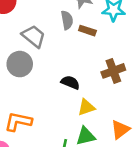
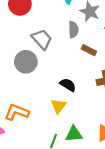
brown rectangle: (87, 31) -> (89, 50), moved
yellow triangle: (86, 107) -> (58, 106), moved, turned -42

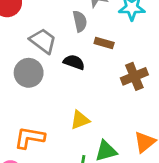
black semicircle: (68, 85) -> (74, 62), moved
yellow triangle: (58, 106) -> (80, 120), turned 42

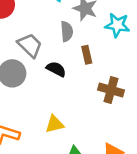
brown rectangle: (104, 43) -> (87, 55), turned 54
brown cross: (134, 76) -> (111, 90), turned 30

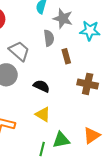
black semicircle: (56, 69) -> (41, 86), moved
yellow triangle: (54, 124) -> (43, 114), turned 49

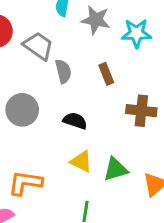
gray semicircle: (49, 38) -> (63, 71), moved
gray trapezoid: (19, 51) -> (38, 46), moved
green triangle: (61, 140) -> (116, 169), moved

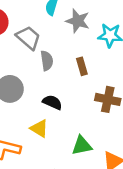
yellow triangle: (81, 161) -> (39, 128), moved

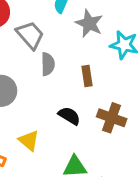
black semicircle: (52, 102) -> (69, 116), moved

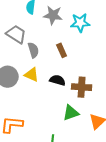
brown cross: (112, 118) -> (82, 87), moved
yellow triangle: (29, 141) -> (31, 75), moved

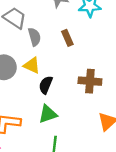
black semicircle: (57, 80) -> (46, 85), moved, turned -84
green triangle: (71, 113) -> (48, 114), moved

